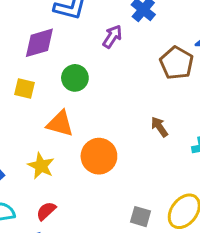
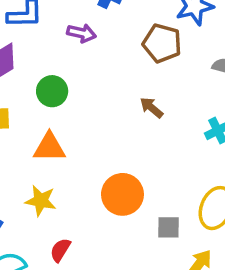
purple arrow: (112, 37) -> (82, 33), turned 85
brown arrow: (159, 127) -> (151, 108), moved
orange circle: (99, 156) -> (122, 194), moved

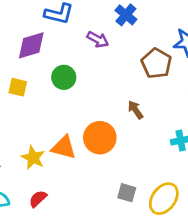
orange triangle: (49, 147) -> (64, 147), moved
orange circle: (122, 194) -> (100, 138), moved
gray square: (169, 227) -> (127, 193), moved

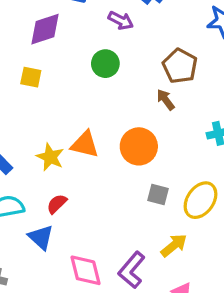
brown pentagon: (156, 63) -> (180, 66), moved
green circle: (64, 77) -> (105, 64), moved
orange circle: (100, 138) -> (139, 146), moved

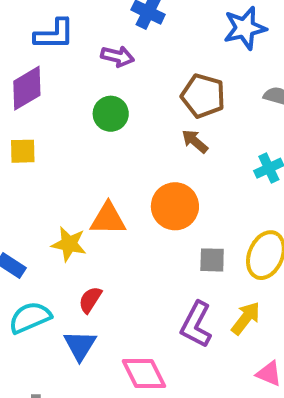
blue triangle: (41, 237) -> (80, 345), turned 32
purple L-shape: (132, 270) -> (196, 324), moved

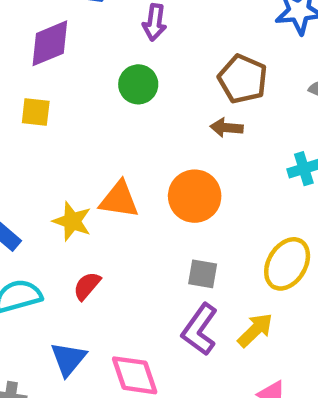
purple arrow: (117, 56) -> (155, 22), turned 76
brown arrow: (195, 141) -> (227, 128), turned -44
gray square: (212, 260) -> (203, 274), moved
blue triangle: (80, 345) -> (68, 359), moved

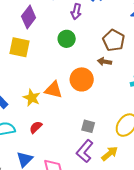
purple diamond: (50, 43) -> (29, 17), turned -35
yellow square: (36, 112) -> (20, 47), size x1.5
orange circle: (195, 196) -> (82, 79), moved

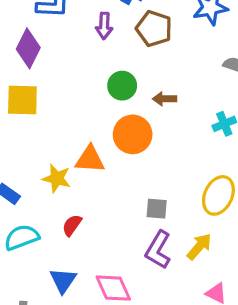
green circle: (67, 39) -> (122, 86), moved
brown pentagon: (114, 40) -> (154, 29), moved

